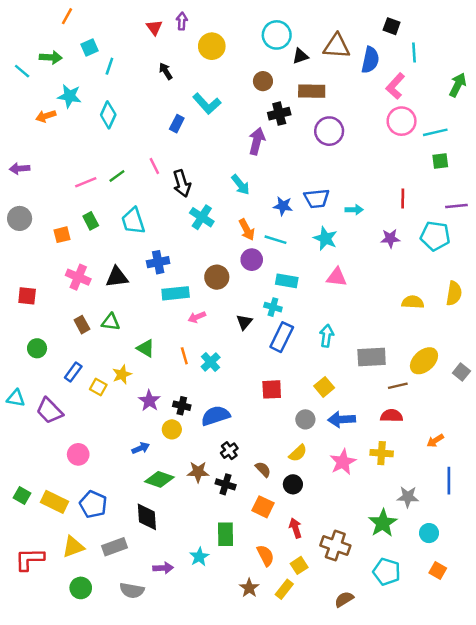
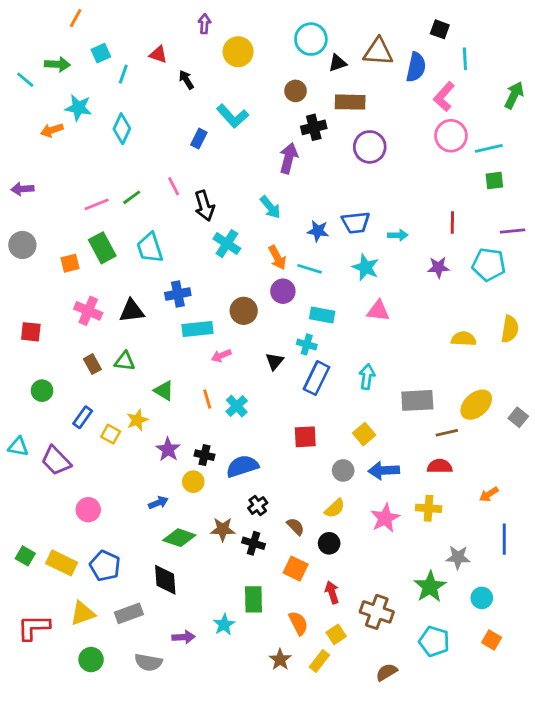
red triangle: (154, 27) -> (158, 54), moved, turned -35
green rectangle: (91, 221) -> (102, 248), size x1.5

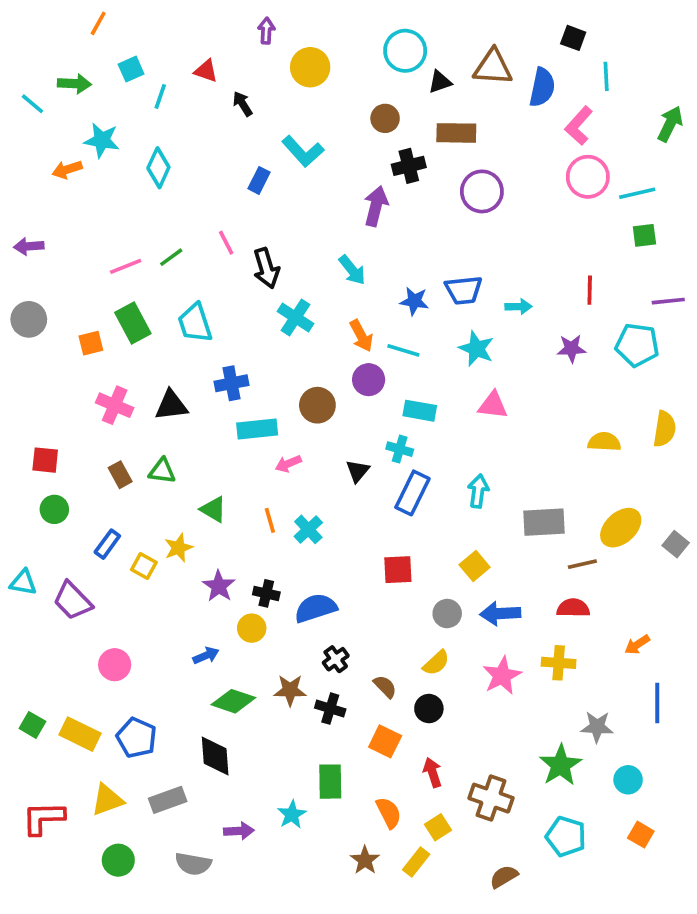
red square: (31, 332) -> (45, 460), moved

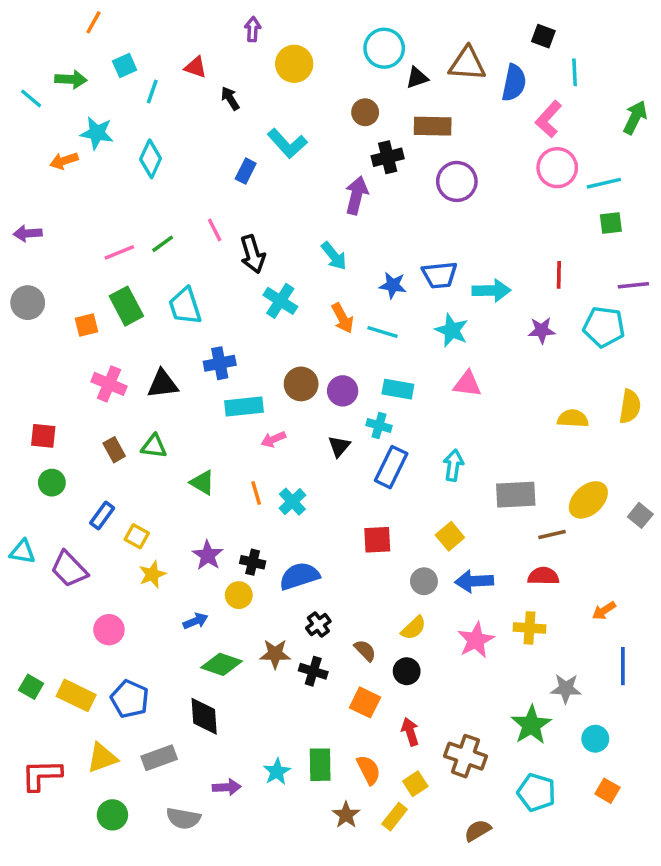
cyan arrow: (518, 307) -> (491, 291), size x1.5
purple circle: (369, 380) -> (343, 391), moved
yellow star: (179, 548) -> (152, 574), moved
green rectangle: (330, 782) -> (320, 765), moved

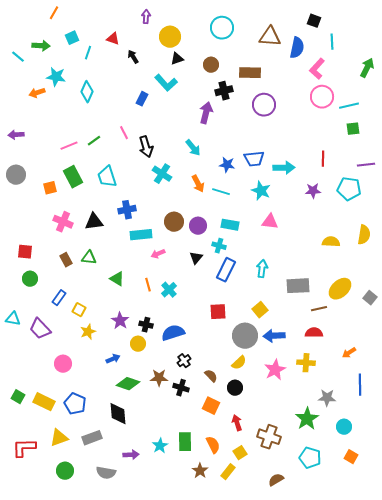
black triangle: (417, 78) -> (177, 59), moved
gray circle: (424, 581) -> (245, 336), size x1.6

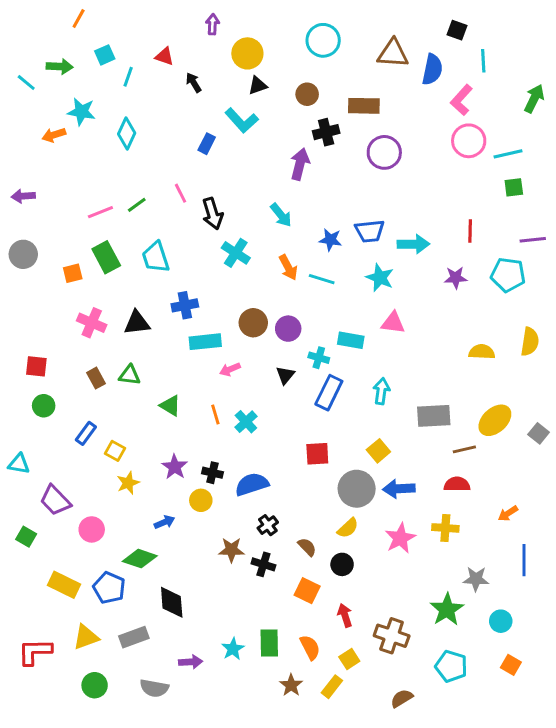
cyan rectangle: (230, 225) -> (351, 340), moved
purple trapezoid: (40, 329) -> (55, 500), moved
green diamond: (128, 384) -> (140, 559), moved
green square: (18, 397) -> (26, 537), moved

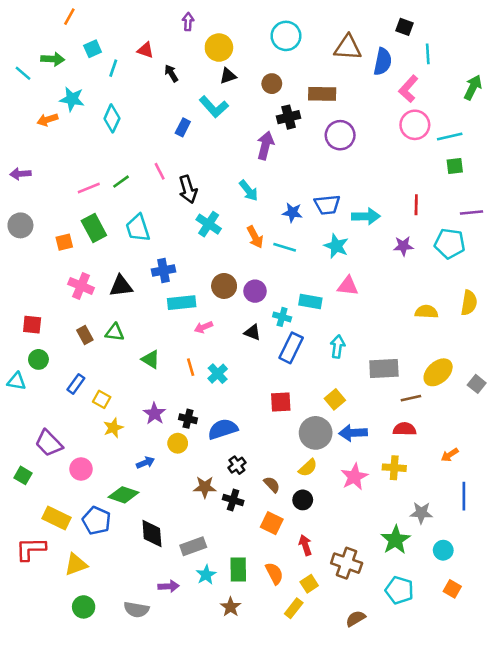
black triangle: (285, 375) -> (252, 332), turned -48
cyan triangle: (19, 464) -> (17, 381), moved
gray rectangle: (134, 637) -> (193, 546), moved
red L-shape: (35, 652) -> (31, 549), moved
brown star: (291, 685) -> (231, 607), moved

